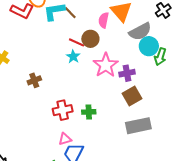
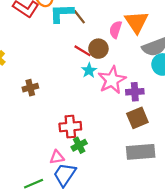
cyan star: (73, 57) -> (89, 70), moved
red cross: (63, 110) -> (70, 127), moved
green cross: (89, 112) -> (79, 145), moved, turned -32

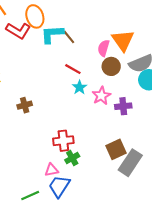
brown circle: (98, 49) -> (111, 66), moved
pink star: (112, 80) -> (101, 96), size x0.7
brown square: (137, 118) -> (116, 149), moved
gray rectangle: (141, 152) -> (130, 163), turned -50

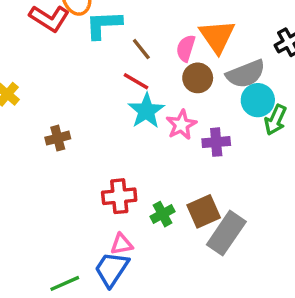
brown line: (69, 37) -> (141, 49), moved
cyan star: (79, 87) -> (146, 111), size x1.5
green cross: (72, 158) -> (163, 214), moved
pink triangle: (51, 170) -> (122, 244), moved

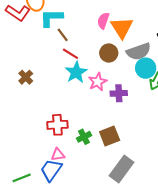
pink semicircle: (186, 48) -> (103, 21), moved
brown line: (141, 49) -> (63, 35), moved
brown cross: (58, 138) -> (26, 77), moved, turned -32
gray rectangle: (226, 233) -> (121, 169), moved

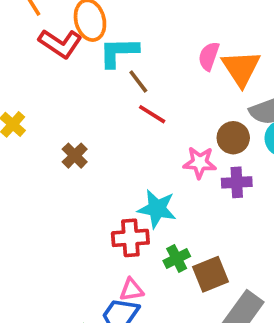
brown circle: (109, 53) -> (233, 138), moved
cyan star: (76, 72) -> (157, 209), moved, turned -30
pink star: (98, 82) -> (200, 163), turned 30
brown square: (110, 136) -> (210, 274), moved

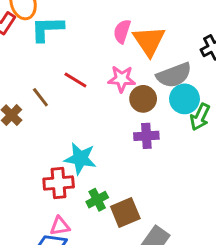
brown line: (138, 82) -> (40, 97), moved
pink star: (200, 163) -> (122, 79), moved

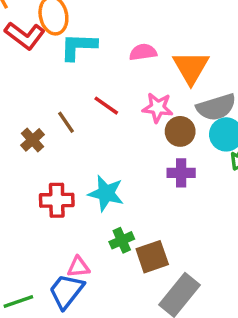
pink semicircle: (122, 31) -> (143, 52), moved, turned 60
red cross: (59, 183) -> (57, 200), moved

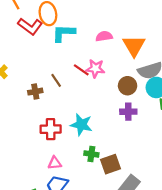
pink star: (158, 108) -> (95, 68), moved
brown cross: (33, 140) -> (35, 92), turned 32
green cross: (122, 240) -> (91, 154), turned 32
pink triangle: (78, 267) -> (55, 163), moved

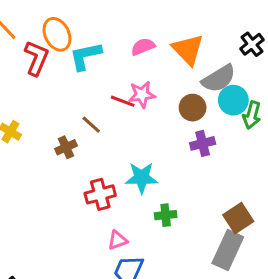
red L-shape: (30, 26) -> (36, 58), turned -90
brown square: (110, 164) -> (238, 218), moved

